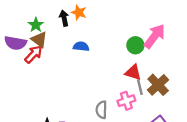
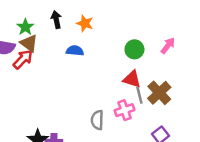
orange star: (79, 12) -> (85, 23), moved
pink arrow: (155, 36) -> (168, 46), moved, size x0.6

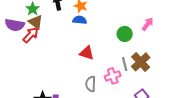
green circle: (134, 49) -> (125, 34), moved
blue semicircle: (75, 51) -> (80, 20), moved
red triangle: (132, 79) -> (87, 53), moved

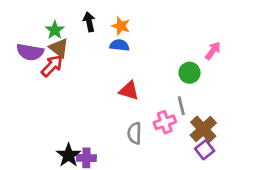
green circle: (125, 34) -> (190, 73), moved
brown cross: (141, 62) -> (203, 129), moved

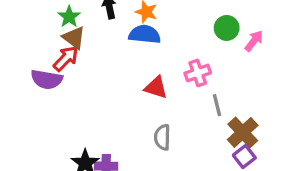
blue semicircle: (119, 45) -> (145, 34), size x1.4
purple semicircle: (30, 52) -> (47, 79), moved
green circle: (190, 73) -> (227, 28), moved
pink cross: (165, 122) -> (198, 73), moved

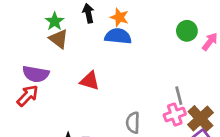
red arrow: (66, 58) -> (28, 96), moved
pink cross: (198, 73) -> (175, 115), moved
red triangle: (156, 87) -> (90, 81), moved

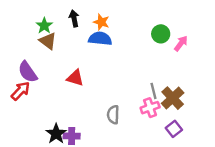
purple semicircle: (36, 74) -> (28, 72), turned 45
brown cross: (200, 119) -> (173, 98), moved

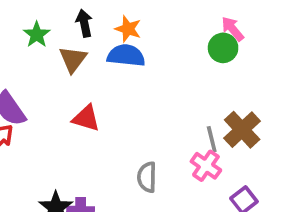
brown triangle: (48, 41) -> (73, 59), moved, turned 30
pink arrow: (181, 43) -> (233, 29), moved, turned -77
brown cross: (173, 98) -> (242, 130), moved
pink cross: (150, 108) -> (206, 166), turned -36

